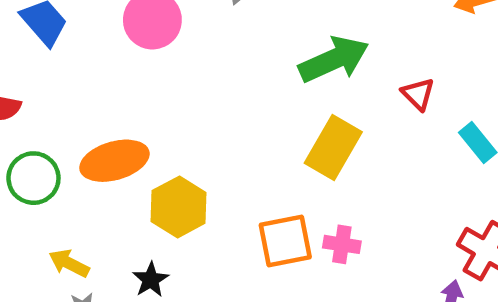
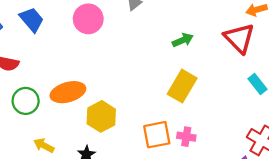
green arrow: (334, 59) -> (183, 40), size x0.6
red triangle: (418, 94) -> (239, 38), moved, size x1.8

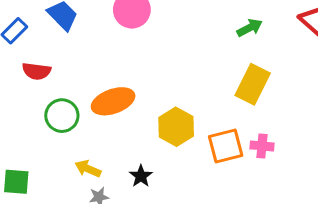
yellow hexagon: (101, 116) -> (176, 127), moved

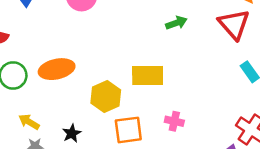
yellow rectangle: (253, 84) -> (148, 76), moved, turned 56
orange square: (226, 146) -> (128, 130), moved

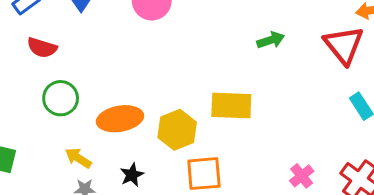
orange ellipse: (57, 69) -> (120, 119), moved
pink cross: (174, 121) -> (302, 176), moved, turned 36

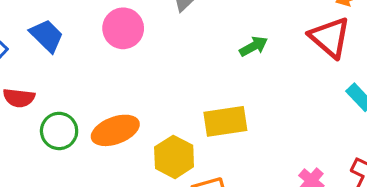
green circle: (61, 98) -> (59, 131), moved
orange ellipse: (120, 119) -> (115, 130), moved

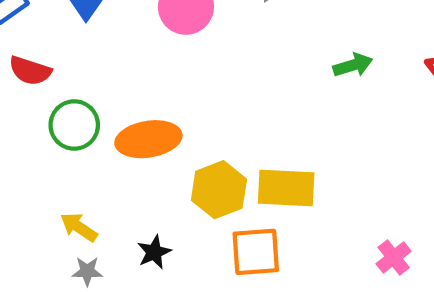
yellow rectangle: (225, 121) -> (286, 188), moved

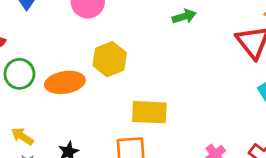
green arrow: (353, 65) -> (184, 16), moved
yellow hexagon: (219, 190) -> (110, 59), moved

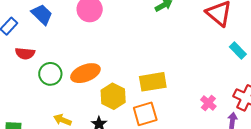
yellow hexagon: (110, 59) -> (113, 96), moved

